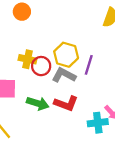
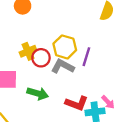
yellow cross: (28, 59) -> (28, 51), turned -35
red L-shape: (66, 103) -> (77, 103), moved

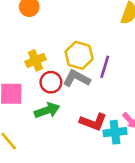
red circle: (41, 58) -> (51, 82), moved
green arrow: (38, 93) -> (47, 110), turned -36

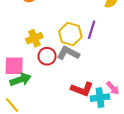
purple line: (105, 67) -> (92, 30), moved
green arrow: (47, 110) -> (20, 80), moved

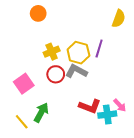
yellow cross: (34, 38) -> (52, 52), moved
pink square: (14, 66) -> (24, 84), turned -36
green arrow: (20, 80) -> (41, 112), moved, turned -42

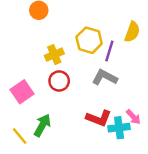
yellow semicircle: (119, 19) -> (132, 32), moved
yellow hexagon: (78, 53) -> (89, 40), moved
gray L-shape: (76, 71) -> (105, 77), moved

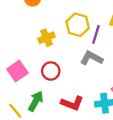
red circle: (59, 81) -> (51, 71), moved
red L-shape: (99, 118) -> (72, 103), moved

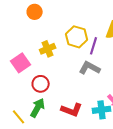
pink square: (17, 71) -> (21, 63), moved
red circle: (51, 71) -> (41, 84), moved

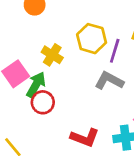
yellow cross: (48, 49) -> (52, 55), turned -35
green arrow: (38, 108) -> (36, 85), moved

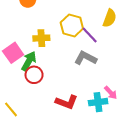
purple line: (115, 51) -> (90, 35), turned -60
yellow cross: (52, 55) -> (41, 38), turned -35

